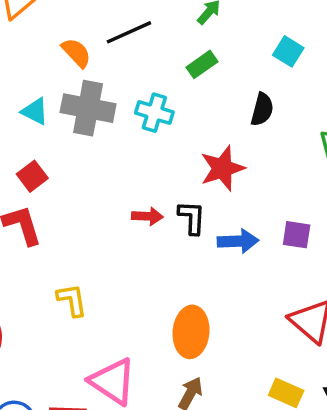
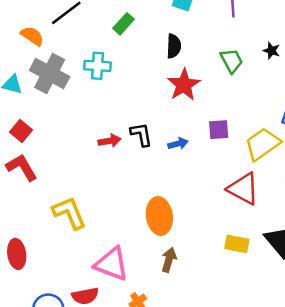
gray cross: (88, 108) -> (50, 73), turned 30
red star: (222, 168) -> (184, 85), moved
blue arrow: (238, 241) -> (178, 144), size x0.7
yellow L-shape: (72, 300) -> (69, 213), size x1.4

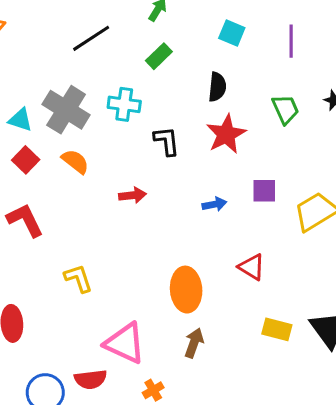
orange semicircle: (32, 36) -> (75, 161), moved
red square: (21, 131) -> (26, 160), moved
black L-shape: (141, 134) -> (167, 141), moved
red triangle: (243, 189) -> (252, 267), moved, size x0.7
yellow L-shape: (69, 213) -> (78, 278), size x0.7

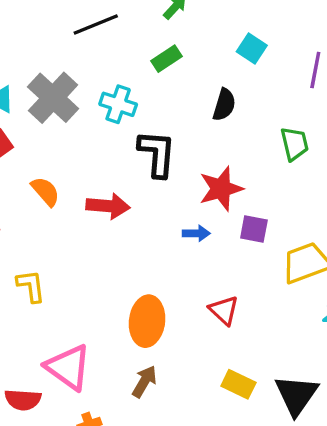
red star: (226, 134) -> (221, 189), moved
black L-shape: (167, 141) -> (157, 154), size x1.4
orange semicircle: (75, 161) -> (45, 191), moved
red arrow: (132, 195) -> (108, 206), size x1.4

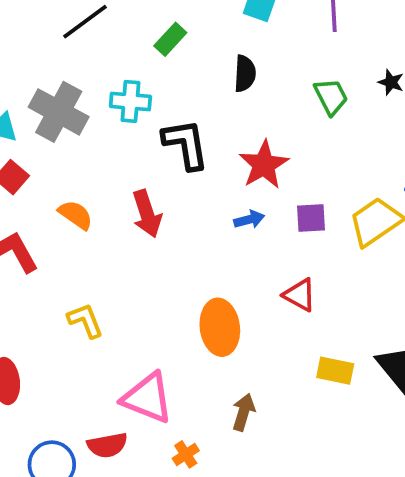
red arrow: (108, 206) -> (147, 214), turned 81
purple square: (254, 229) -> (311, 218), moved
brown arrow: (144, 382) -> (243, 412), moved

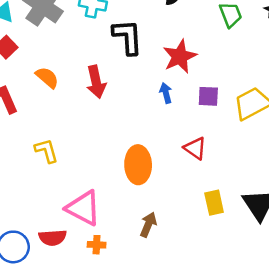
blue arrow: (249, 220) -> (166, 93), turned -96
yellow rectangle: (335, 371) -> (214, 203), turned 60
orange cross: (186, 454) -> (97, 245), moved, turned 30

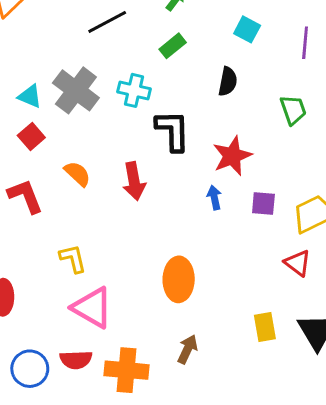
red triangle: (195, 148) -> (298, 263), moved
pink triangle: (83, 208) -> (92, 308), moved
orange cross: (97, 245) -> (127, 370), size x2.0

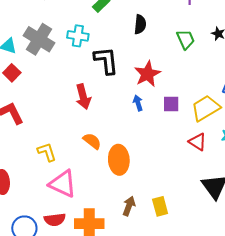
orange semicircle: (77, 174) -> (92, 141), moved
yellow rectangle: (265, 327) -> (160, 206), moved

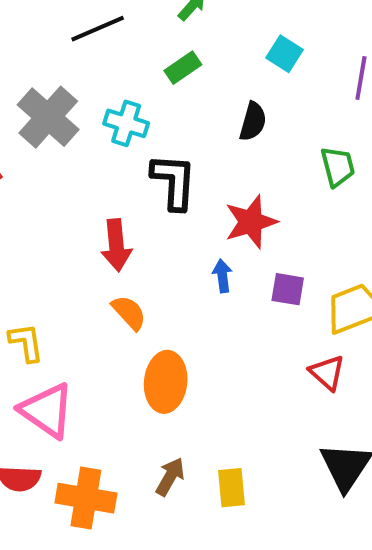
orange semicircle: (92, 141) -> (129, 313), moved

